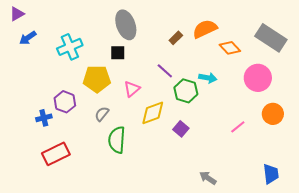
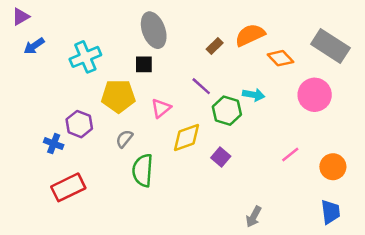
orange circle: (273, 114) -> (333, 167), moved
blue cross: (44, 118) -> (54, 144), turned 35
gray arrow: (208, 178) -> (254, 217), turned -96

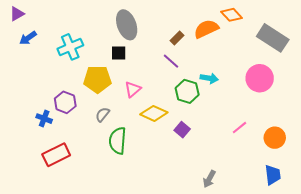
orange diamond: (280, 58) -> (231, 15), moved
purple line: (201, 86) -> (171, 61), moved
yellow diamond: (187, 137) -> (154, 113), turned 44

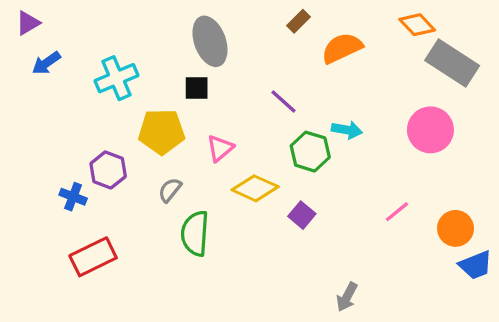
orange diamond: (231, 15) -> (417, 25), moved
brown rectangle: (177, 38) -> (299, 21), moved
blue trapezoid: (273, 175) -> (476, 265), moved, turned 75

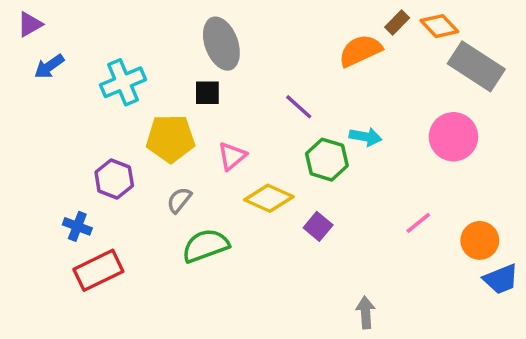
brown rectangle: (299, 21) -> (397, 22), moved
blue cross: (73, 197) -> (77, 226), moved
green semicircle: (195, 233) -> (206, 246), turned 66
gray arrow: (347, 297) -> (366, 312), turned 148

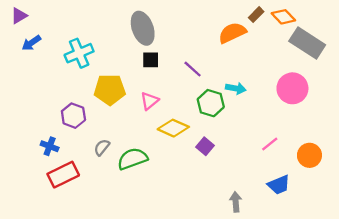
black square: (207, 93) -> (151, 60), moved
gray semicircle: (179, 200) -> (102, 147), moved
blue trapezoid: (501, 279) -> (279, 185), moved

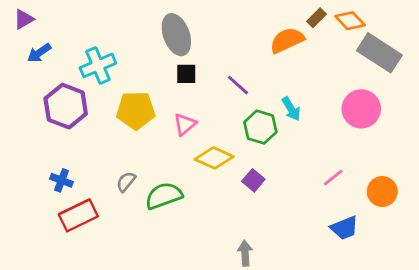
cyan arrow: (236, 88) -> (291, 109), turned 48
purple hexagon: (73, 116) -> (66, 106), moved, size x1.4
gray arrow: (236, 202) -> (245, 253), moved

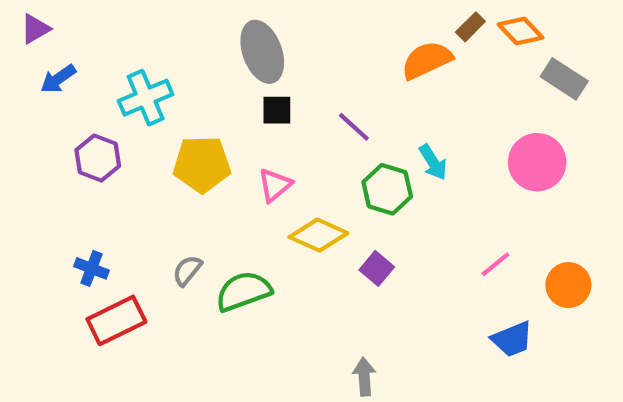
gray rectangle: (379, 53) -> (564, 79), size x0.7
purple hexagon: (66, 106) -> (98, 158), size x0.7

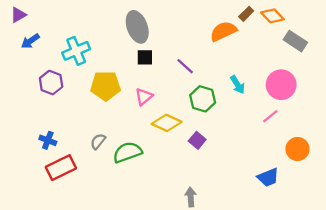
cyan arrow: (433, 162) -> (238, 85), moved
pink line: (495, 264) -> (270, 116), moved

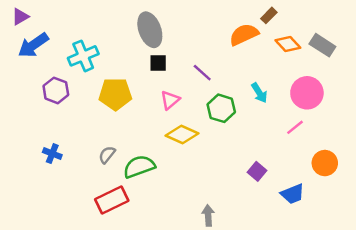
orange diamond: (272, 16) -> (288, 44), moved
blue arrow: (30, 41) -> (33, 45), size x1.5
pink triangle: (144, 97) -> (170, 100), moved
purple square: (197, 140) -> (257, 171), moved
red rectangle: (61, 168) -> (112, 200), moved

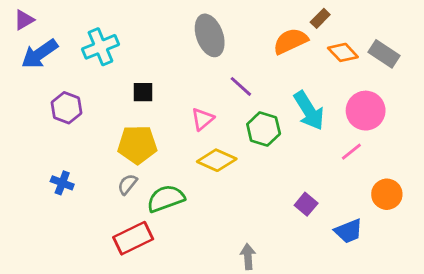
gray ellipse: (150, 30) -> (210, 35), moved
cyan cross: (83, 56) -> (100, 47), moved
black square: (158, 63) -> (143, 92), moved
cyan arrow: (259, 93) -> (309, 111), size x1.6
yellow pentagon: (115, 94) -> (137, 145), moved

